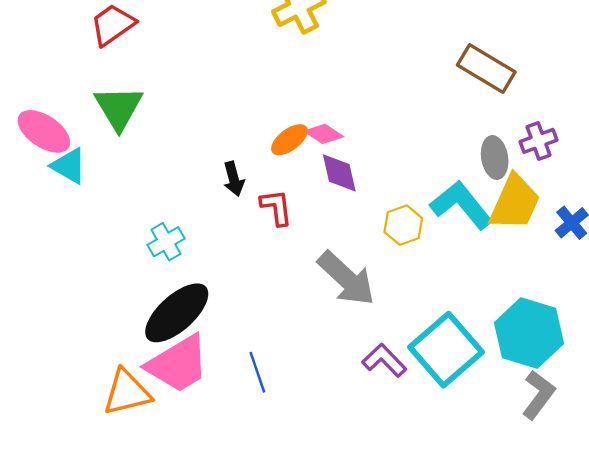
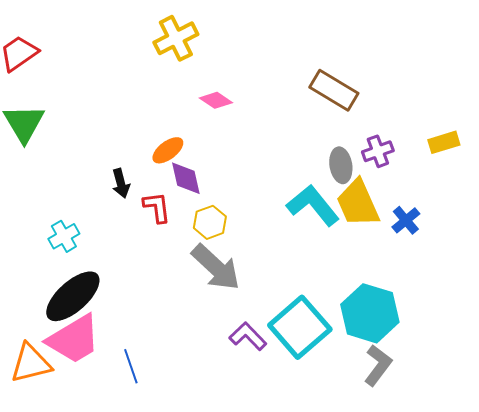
pink diamond: (324, 134) -> (216, 100), moved
purple diamond: (339, 173) -> (186, 178), moved
yellow trapezoid: (515, 203) -> (358, 203), turned 132
yellow hexagon: (403, 225) -> (210, 222), moved
blue line: (257, 372) -> (131, 366), moved

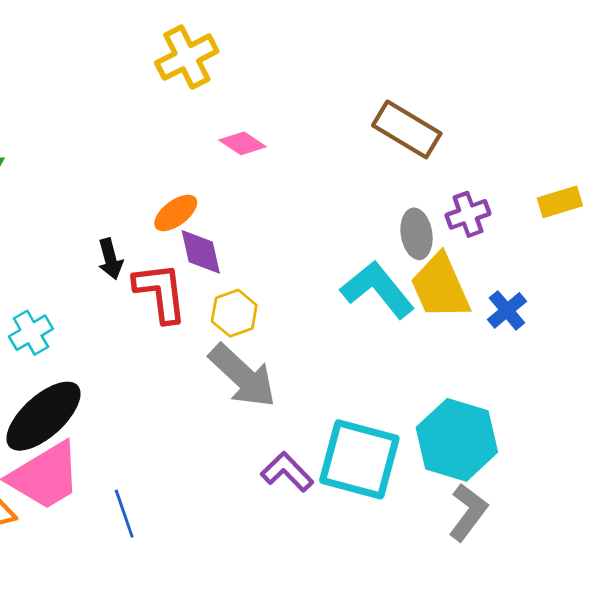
red L-shape: (157, 207) -> (160, 292), size x1.4
cyan square: (300, 327) -> (359, 459), turned -34

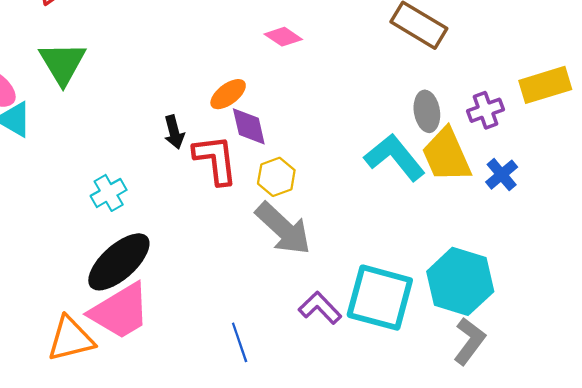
yellow rectangle: (560, 202) -> (545, 85), size x1.4
purple cross: (468, 214) -> (486, 110), moved
blue line: (124, 514) -> (240, 342), moved

